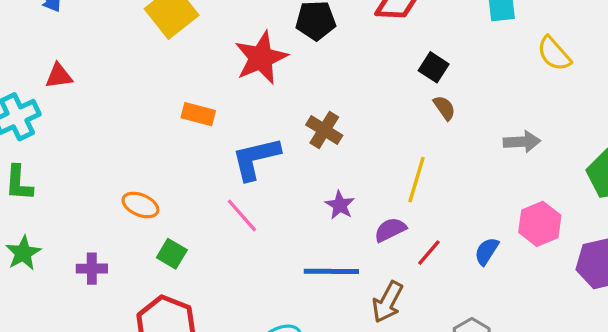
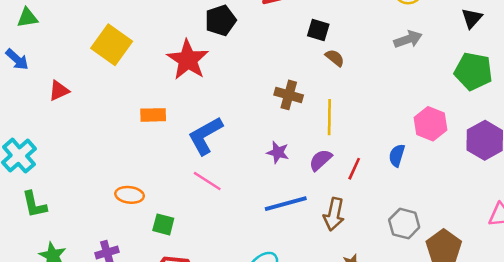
red triangle: (59, 76) -> (59, 91), moved
brown cross: (324, 130) -> (289, 95), moved
gray arrow: (522, 142) -> (408, 39), moved

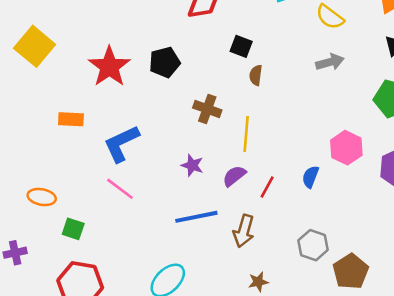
black pentagon: (221, 20) -> (165, 62), moved
brown semicircle: (335, 58) -> (256, 75), turned -126

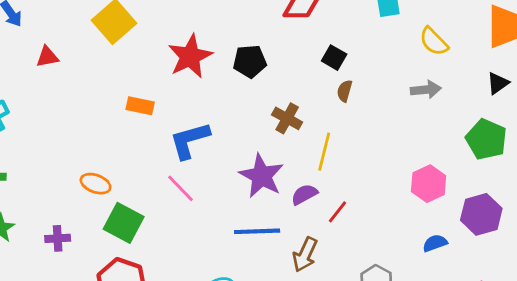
purple star: (192, 165) -> (261, 176), size x1.8
blue semicircle: (310, 177) -> (435, 243), moved, turned 40
green square: (73, 229) -> (124, 223), size x1.6

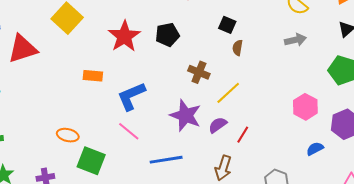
red triangle: (47, 57) -> (23, 49), size x1.8
yellow line: (324, 152) -> (228, 93), turned 40
blue line: (257, 231) -> (166, 160), moved

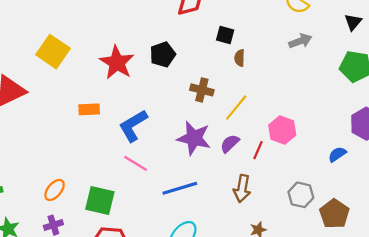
pink hexagon: (305, 107) -> (282, 130), moved
orange ellipse: (68, 135) -> (55, 190), moved, turned -55

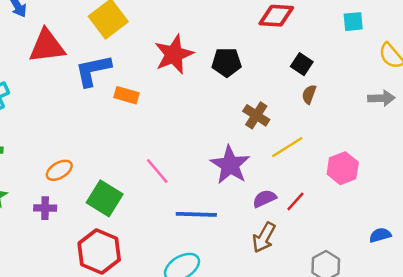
blue L-shape: (133, 126) -> (93, 70), moved
pink hexagon: (282, 130) -> (343, 168), moved
purple semicircle: (230, 144) -> (264, 199), moved

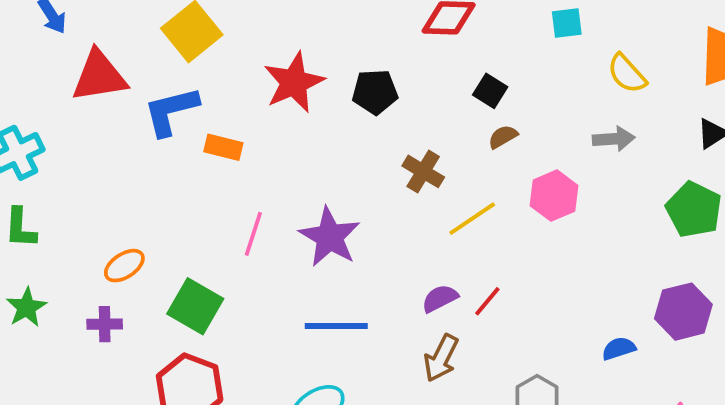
brown semicircle: (309, 94) -> (503, 137), turned 42
purple star: (230, 165) -> (330, 237), moved
pink hexagon: (343, 168) -> (554, 196), moved
pink line: (157, 171) -> (253, 234), moved, turned 60

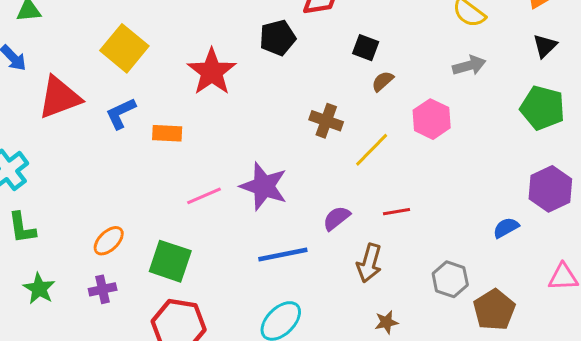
black pentagon: (375, 92) -> (278, 38), moved
blue L-shape: (171, 111) -> (121, 113), size x0.7
pink line: (253, 234) -> (204, 196), turned 60
purple semicircle: (440, 298) -> (336, 218), moved
red line: (487, 301) -> (396, 212), turned 52

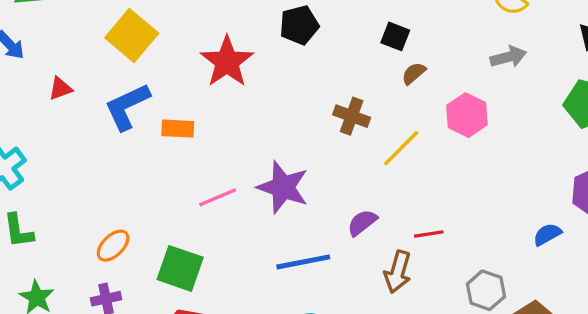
red triangle: (59, 97) -> (60, 89), size x0.5
blue L-shape: (121, 113) -> (127, 106), size x1.4
red line: (396, 212) -> (429, 234), moved

